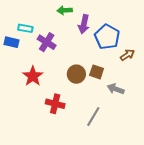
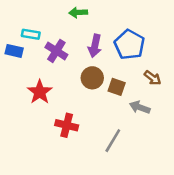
purple arrow: (84, 24) -> (95, 46), moved
brown arrow: (127, 55) -> (152, 78), moved, turned 72
brown circle: (76, 74) -> (92, 78), moved

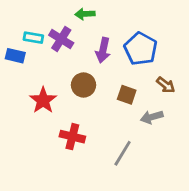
purple cross: (56, 51) -> (61, 39), moved
brown circle: (92, 78) -> (84, 85), moved
gray arrow: (140, 107) -> (152, 117), turned -36

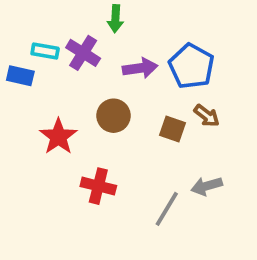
green arrow: (85, 14) -> (115, 19), turned -84
purple arrow: (103, 50) -> (140, 68), turned -110
brown arrow: (166, 85) -> (207, 116), moved
gray arrow: (152, 117) -> (207, 186), moved

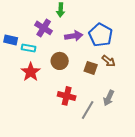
cyan rectangle: (45, 51) -> (29, 48), moved
red cross: (98, 186) -> (67, 96), moved
gray arrow: (207, 186) -> (109, 98), turned -49

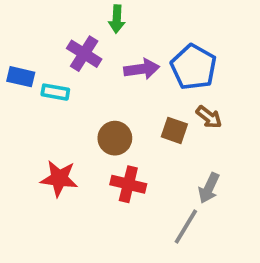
brown circle: (60, 61) -> (115, 138), moved
red star: (31, 72) -> (59, 178), moved, turned -30
gray line: (88, 110) -> (186, 226), moved

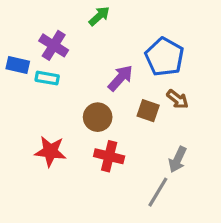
green arrow: (117, 19) -> (99, 16), turned -135
purple cross: (84, 54) -> (54, 45), moved
purple arrow: (142, 69) -> (120, 78), moved, turned -40

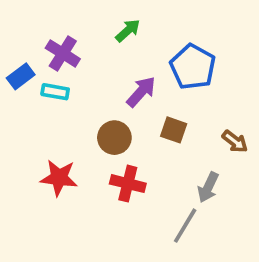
green arrow: (99, 16) -> (128, 31), moved
blue rectangle: (18, 65) -> (21, 76), turned -50
brown arrow: (178, 99) -> (235, 141), moved

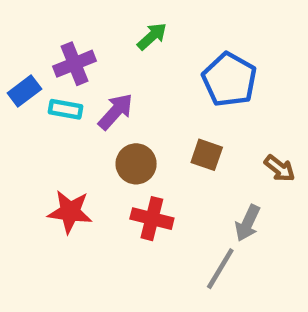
purple cross: (63, 53) -> (75, 64), turned 36
purple arrow: (141, 92) -> (116, 111), moved

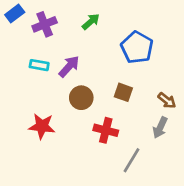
purple cross: (75, 64) -> (45, 24), moved
blue rectangle: (24, 91) -> (15, 13), moved
red cross: (152, 219) -> (106, 130), moved
gray arrow: (248, 223) -> (160, 128), moved

